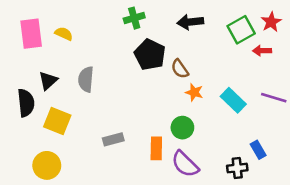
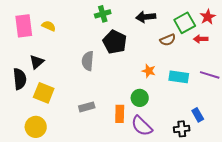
brown semicircle: (180, 69) -> (168, 40), moved, turned -77
gray semicircle: (86, 79) -> (88, 61), moved
cyan rectangle: (233, 100) -> (179, 77), turned -36

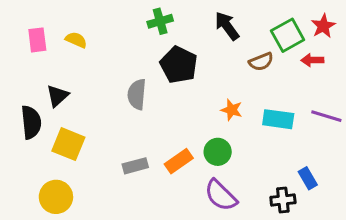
black arrow: (146, 17) -> (227, 26), turned 60
pink rectangle: (24, 26) -> (37, 40), size x0.7
orange rectangle: (120, 114) -> (179, 161), moved, turned 54

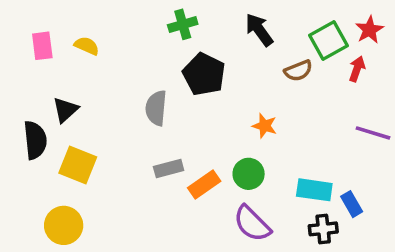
red arrow: (312, 60) -> (357, 69), turned 110
cyan rectangle: (278, 119) -> (314, 190), moved
gray rectangle: (135, 166) -> (169, 168), moved

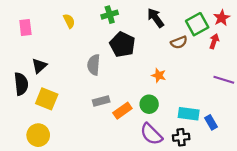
yellow semicircle: (87, 46) -> (69, 21), moved, turned 40
black cross: (323, 229) -> (181, 137), moved

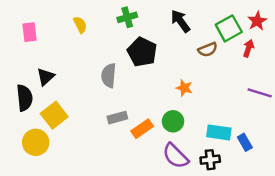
yellow square: (47, 99) -> (54, 115), turned 30
yellow circle: (38, 135) -> (36, 142), moved

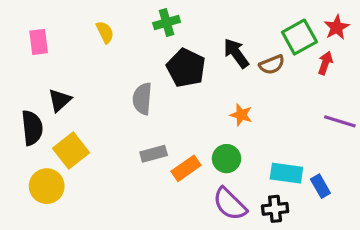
black arrow: (180, 21) -> (236, 53), moved

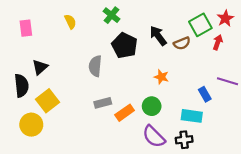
green cross: (167, 23) -> (112, 15), turned -35
blue rectangle: (320, 186) -> (205, 94), moved

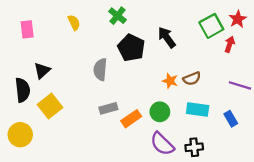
brown semicircle: (182, 43) -> (192, 79), moved
blue rectangle: (205, 94) -> (231, 119), moved
cyan rectangle: (192, 116) -> (198, 109), moved
yellow circle: (31, 125) -> (20, 135), moved

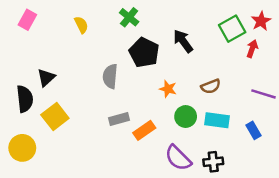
pink rectangle: (27, 29) -> (27, 20), moved, turned 36
orange star: (170, 81) -> (168, 89), moved
green circle: (160, 112) -> (186, 117), moved

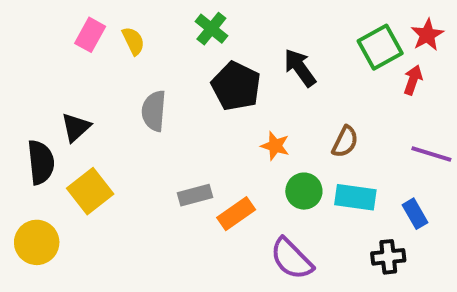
pink rectangle: (27, 20) -> (90, 35), moved
gray semicircle: (110, 76) -> (154, 111), moved
brown semicircle: (211, 86) -> (345, 142), turned -42
black cross: (213, 162) -> (388, 257), moved

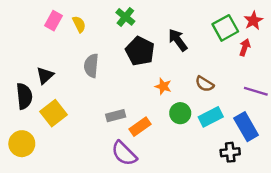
brown semicircle: (345, 142) -> (205, 84), turned 96
cyan rectangle: (355, 197) -> (211, 117), turned -35
blue rectangle: (415, 214) -> (246, 127), size x1.6
purple semicircle: (292, 259) -> (124, 153), moved

